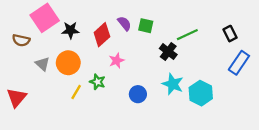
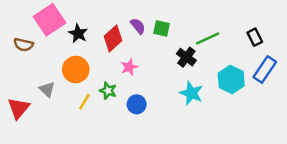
black star: (70, 30) -> (78, 33), turned 30
gray triangle: (42, 64) -> (47, 89), moved
cyan hexagon: (201, 93) -> (231, 79), moved
blue circle: (138, 94) -> (137, 104), moved

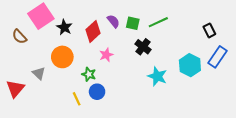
green line: (208, 38) -> (158, 22), moved
brown semicircle: (23, 45) -> (19, 37), turned 35
black cross: (186, 57) -> (143, 47), moved
yellow line: (84, 102) -> (77, 99), moved, turned -56
blue circle: (137, 104) -> (97, 92), moved

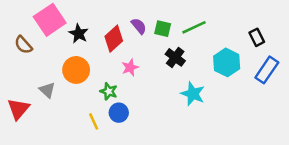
cyan hexagon: (190, 65) -> (227, 62), moved

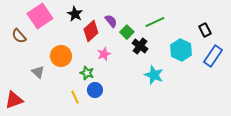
green square: (163, 29) -> (127, 32), moved, turned 32
black star: (79, 34) -> (75, 14), moved
red triangle: (18, 109) -> (14, 100), moved, turned 30

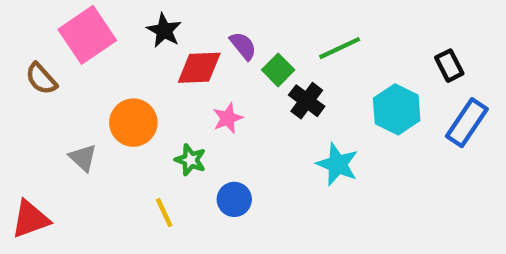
red diamond: (91, 31) -> (199, 68), turned 40
blue circle: (95, 90) -> (234, 199), moved

